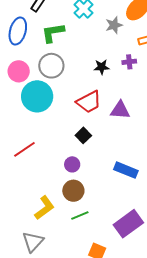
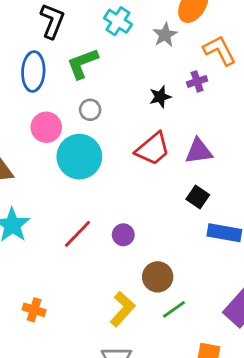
gray circle: (51, 66) -> (90, 110), size x0.6
black square: (83, 135) -> (198, 197), moved
purple circle: (72, 164) -> (123, 235), moved

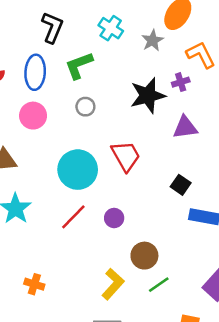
black star: (160, 97) -> (148, 95), size x1.8
pink circle: (46, 127) -> (33, 116), moved
red trapezoid: (153, 149) -> (126, 156), moved, turned -80
purple triangle: (199, 151) -> (185, 127), moved
cyan circle: (79, 157) -> (78, 170), moved

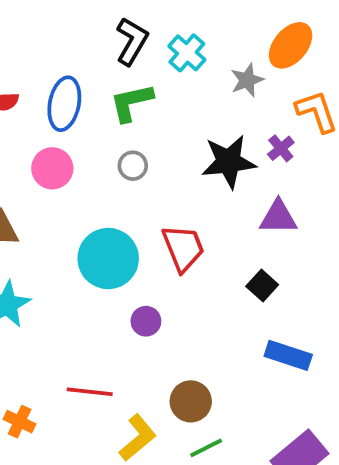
black L-shape: (52, 27) -> (132, 41), moved
purple cross: (181, 82) -> (281, 148), turned -30
black square: (181, 185) -> (262, 285), moved
red line: (73, 217) -> (90, 392), moved, turned 44
purple circle: (114, 218) -> (146, 321), moved

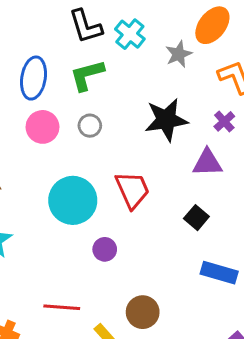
black L-shape: (132, 41) -> (86, 26), turned 135
purple cross: (281, 148) -> (224, 121), moved
pink circle: (52, 168) -> (42, 127), moved

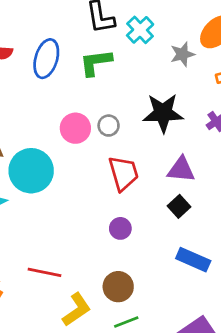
gray circle: (90, 126) -> (109, 126), moved
pink circle: (42, 127) -> (75, 128), moved
purple triangle: (207, 163) -> (181, 170), moved
cyan circle: (73, 200) -> (31, 171), moved
purple circle: (105, 249) -> (120, 228), moved

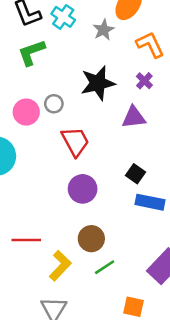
purple triangle: (181, 170) -> (134, 117), moved
black square: (179, 206) -> (136, 174), moved
purple circle: (120, 228) -> (83, 189), size x1.5

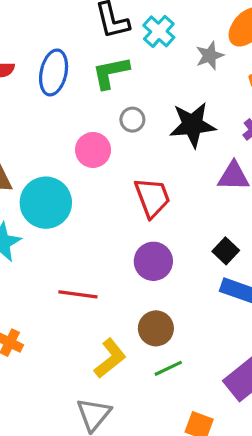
gray circle: (54, 104) -> (132, 120), moved
red line: (26, 240) -> (78, 294), moved

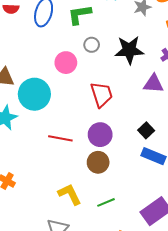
red line: (78, 294) -> (60, 138), moved
brown circle: (156, 328) -> (98, 162), moved
yellow L-shape: (110, 358) -> (70, 194), turned -80

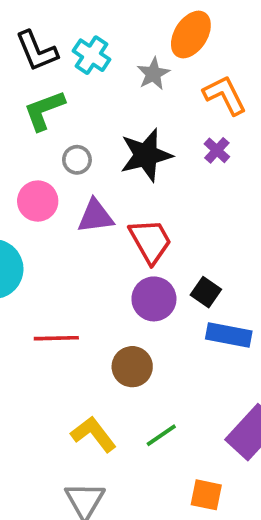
purple triangle: (153, 84) -> (95, 216), moved
red trapezoid: (102, 94) -> (150, 241), moved
purple circle: (100, 135) -> (154, 299), moved

